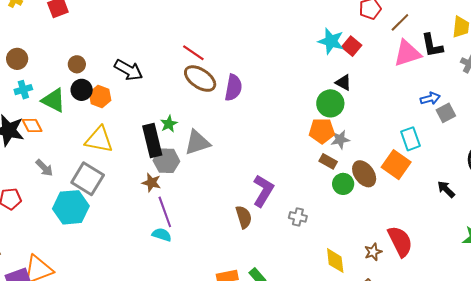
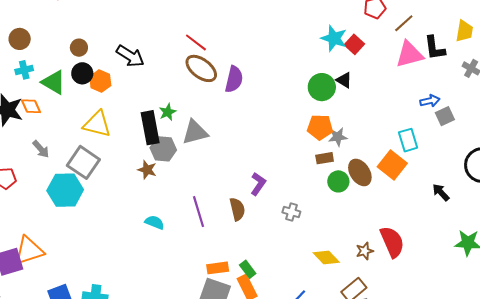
green circle: (330, 103) -> (322, 87), moved
brown rectangle: (328, 161) -> (325, 158), turned -42
purple L-shape: (263, 191) -> (258, 184), size x0.7
purple line: (165, 212) -> (199, 212), moved
yellow diamond: (335, 261) -> (326, 258), turned -40

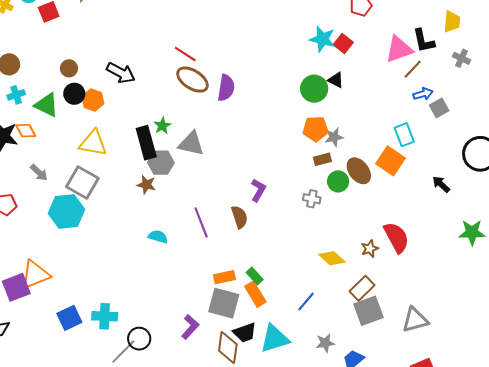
brown line: (404, 23) -> (413, 69), moved
gray triangle: (195, 132) -> (191, 144), turned 32
gray cross: (291, 212) -> (312, 199), moved

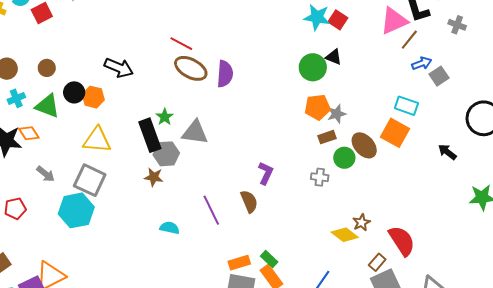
brown circle: (69, 68) -> (47, 68), moved
cyan rectangle: (404, 135) -> (406, 106), turned -45
red semicircle: (396, 237) -> (402, 241), moved
brown star: (370, 249) -> (361, 222), moved
brown rectangle: (362, 288) -> (377, 262), size x0.7

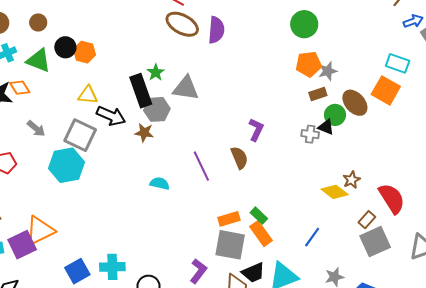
black triangle: (334, 57) -> (326, 127), moved
black arrow: (119, 68) -> (111, 116), moved
yellow triangle: (97, 140) -> (88, 95), size x0.7

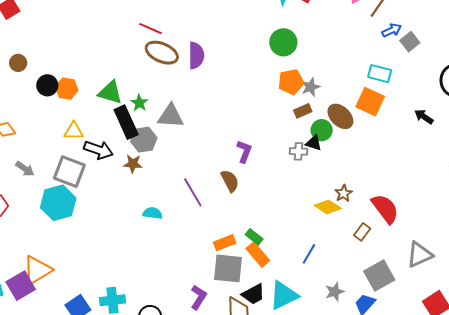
green triangle: (39, 60) -> (110, 93), moved
gray square: (375, 242) -> (379, 275), moved

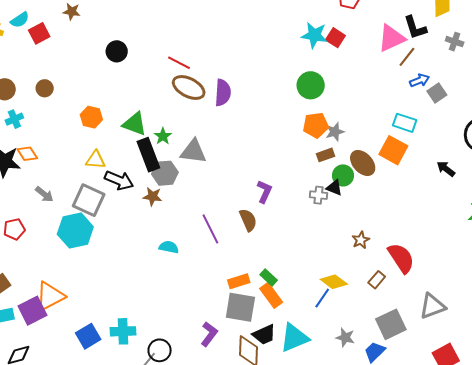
black circle: (47, 85) -> (117, 51), moved
yellow diamond: (328, 207) -> (334, 282), moved
gray star: (335, 292) -> (345, 337), turned 30

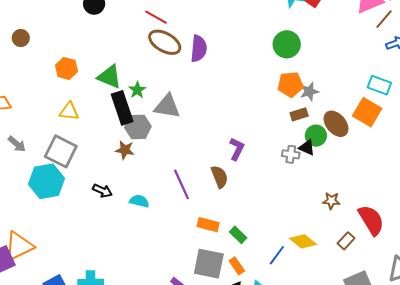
black arrow: (119, 180) -> (102, 191), moved, size x0.7
brown star: (361, 240) -> (331, 201), turned 30
orange rectangle: (239, 281) -> (208, 225), moved, turned 30
orange rectangle: (271, 295) -> (237, 266), moved, size x0.7
blue line: (322, 298) -> (277, 255), moved

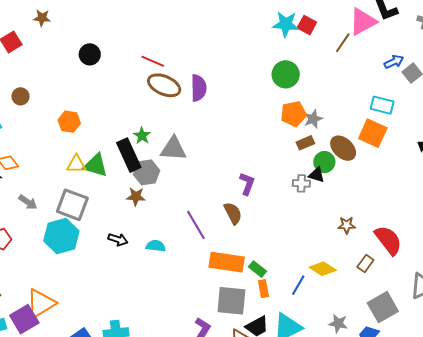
brown line: (384, 19) -> (343, 43), moved
green triangle: (109, 77) -> (96, 165), moved
orange rectangle: (208, 225) -> (227, 262), size x1.6
orange rectangle: (237, 266) -> (263, 289), moved, turned 30

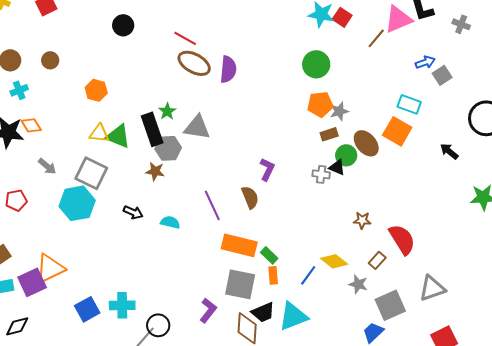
gray star: (338, 323) -> (358, 284), moved

